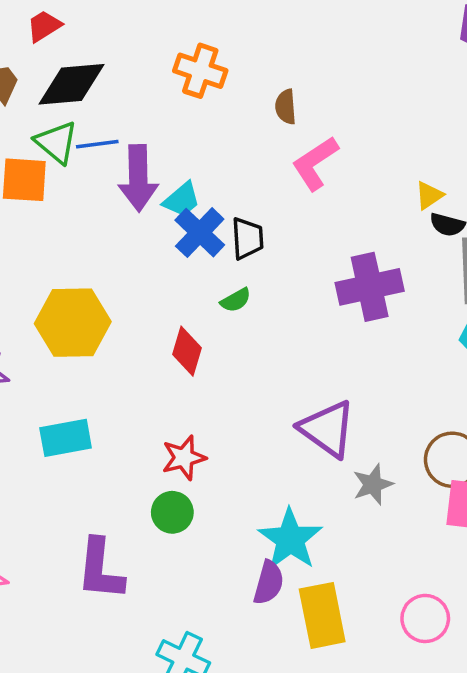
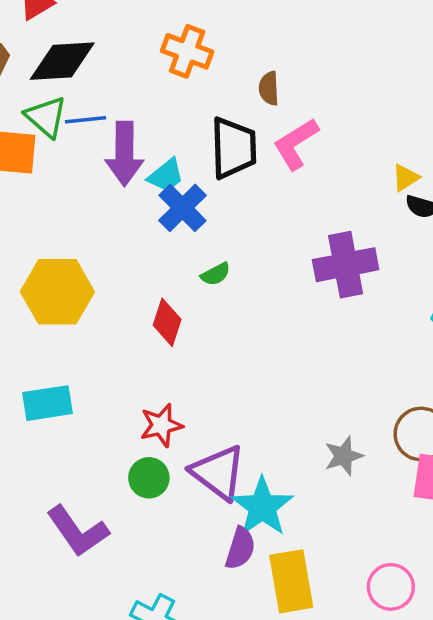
black trapezoid: (247, 238) -> (233, 148), moved, size x1.5
purple triangle: (327, 429) -> (218, 473), moved
purple L-shape: (100, 569) -> (78, 531), turned -42

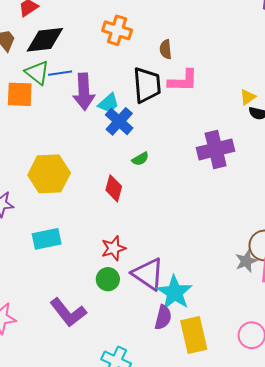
pink L-shape: (296, 144) -> (183, 81), turned -144
gray star: (344, 456) -> (246, 261), moved

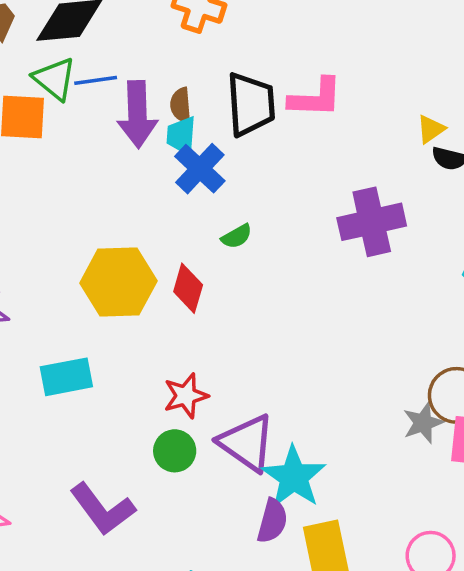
brown semicircle: (166, 49) -> (181, 105), moved
cyan trapezoid: (109, 103) -> (181, 136), turned 135
yellow hexagon: (49, 174) -> (118, 282), moved

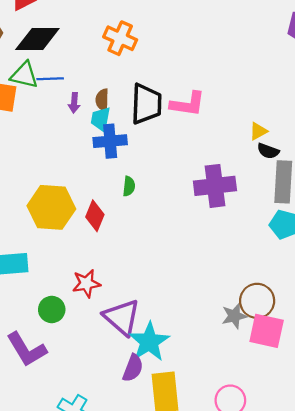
green triangle: (55, 79) -> (24, 75), turned -32
purple arrow: (137, 114) -> (74, 103), size x0.5
blue cross: (200, 169) -> (110, 141), turned 36
green semicircle: (237, 236) -> (129, 186), turned -60
green circle: (175, 451) -> (52, 309), moved

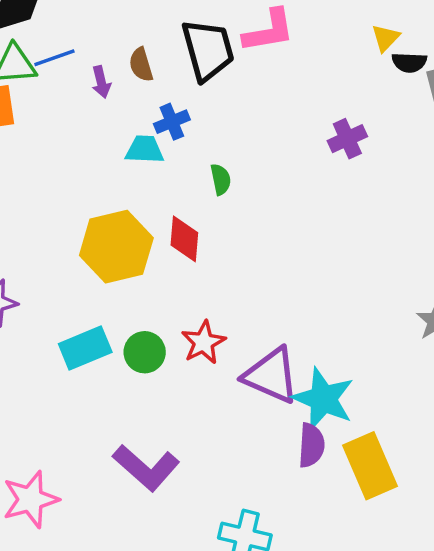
cyan trapezoid: (101, 119) -> (145, 149), moved, turned 100
blue cross: (110, 141) -> (172, 122), size x0.7
purple cross: (215, 186) -> (347, 139), size x0.6
green circle: (52, 309) -> (145, 352), moved

